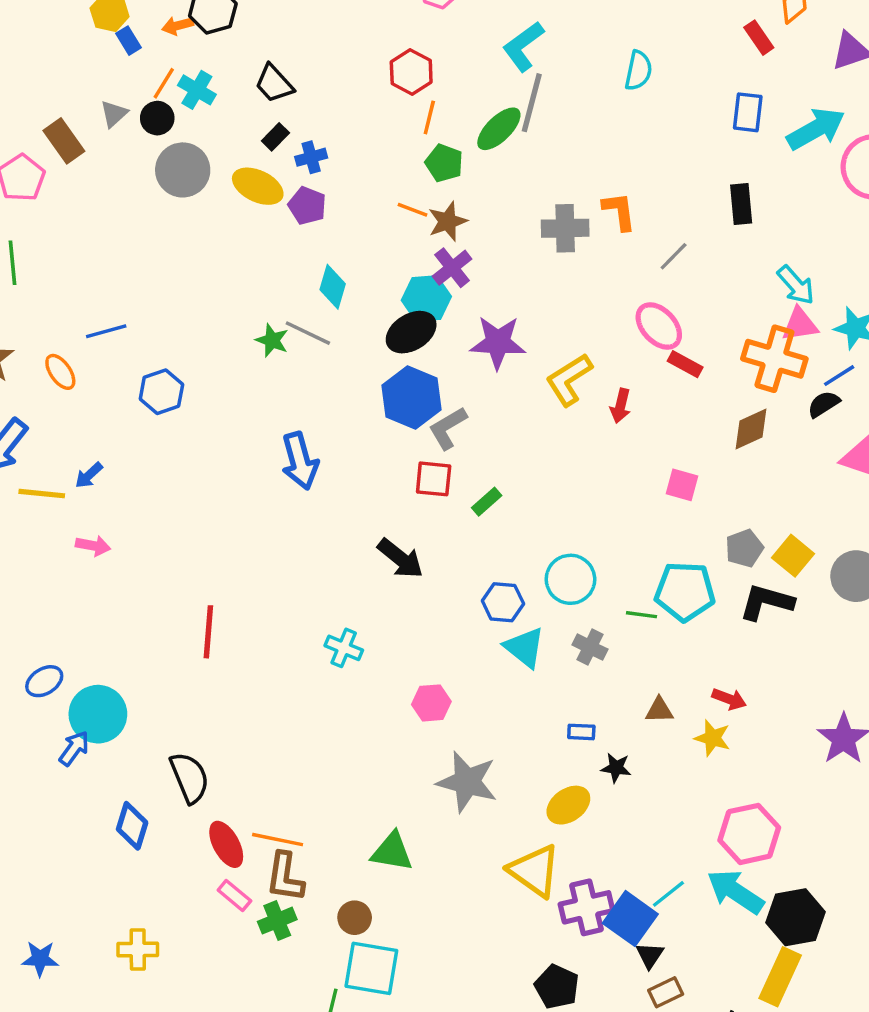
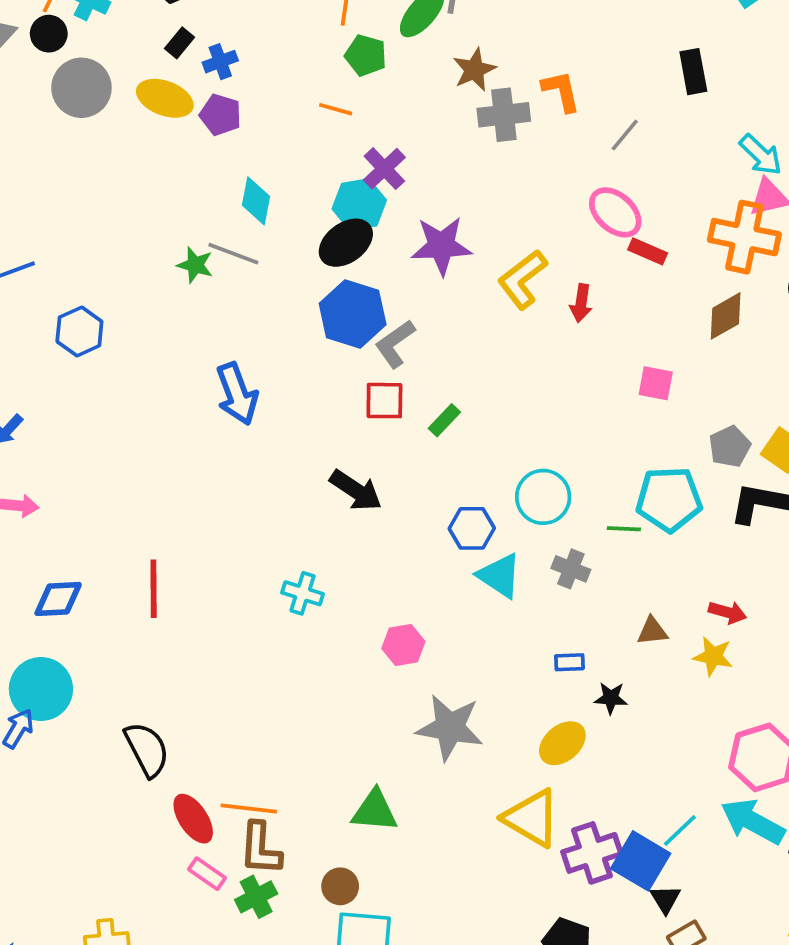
brown star: (448, 221) -> (474, 70), moved
blue diamond: (132, 826) -> (58, 599), moved, turned 75

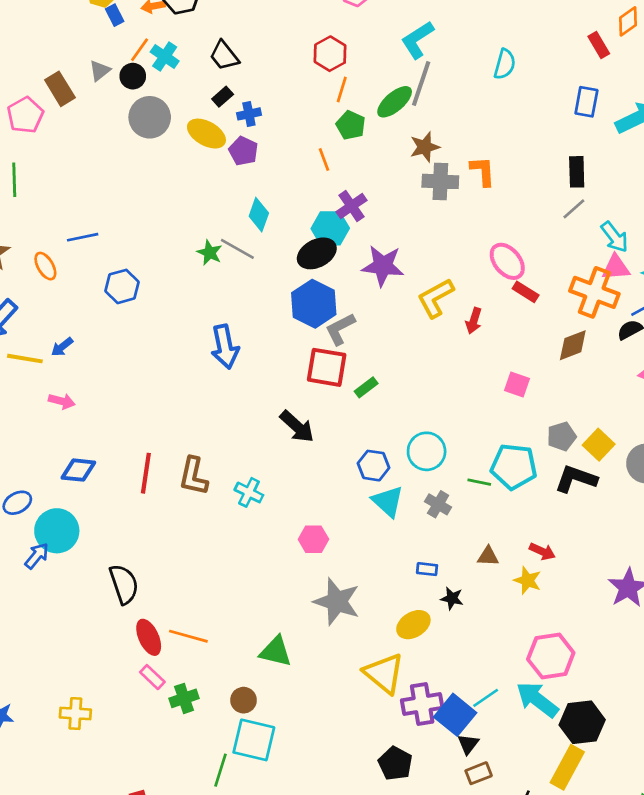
orange line: (336, 109) -> (324, 160), turned 45
gray line: (625, 135) -> (574, 209), moved
red square: (384, 401) -> (327, 367), size x1.4
brown L-shape: (260, 849) -> (193, 476), moved

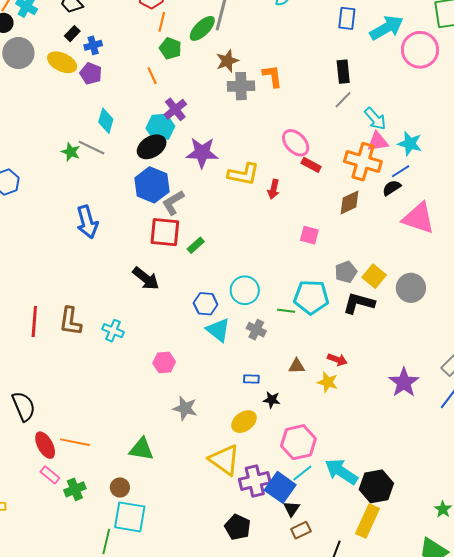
yellow L-shape: (436, 298) -> (243, 174), turned -136
gray star: (337, 602) -> (185, 408), size x0.7
pink hexagon: (551, 656) -> (298, 442), moved

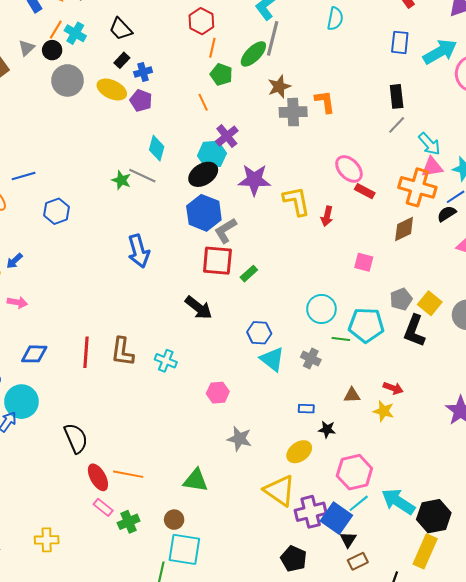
yellow L-shape: (243, 174) -> (296, 201), turned -112
cyan circle: (245, 290) -> (321, 309), moved
black L-shape: (359, 303) -> (414, 331), turned -84

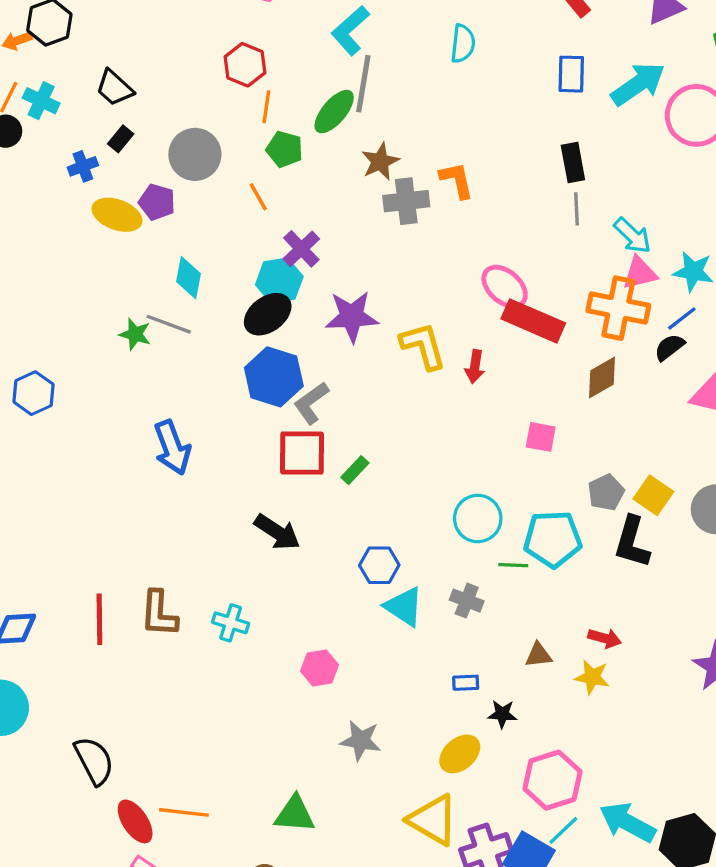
blue cross: (143, 72) -> (83, 166), moved
gray circle: (67, 80) -> (195, 154), moved
yellow ellipse: (112, 89) -> (117, 215), moved
gray line: (397, 125) -> (577, 209), turned -42
red rectangle: (365, 191) -> (533, 321), size x1.8

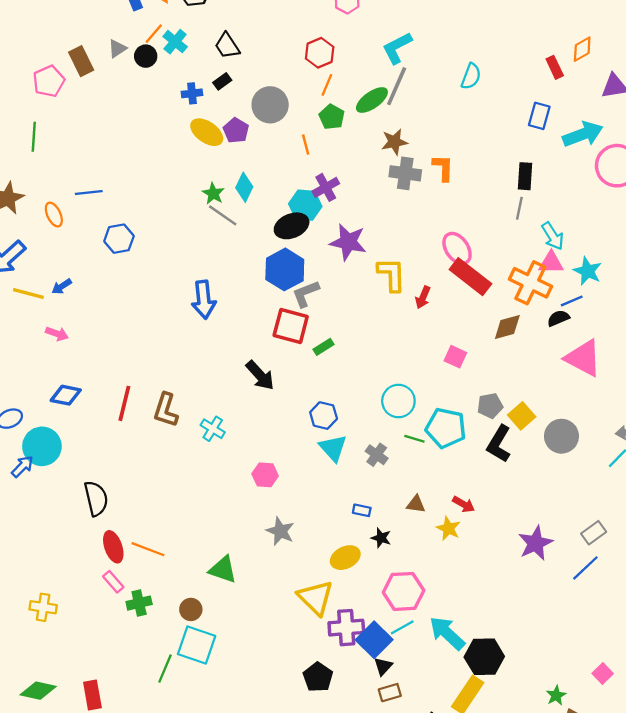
green star: (135, 334) -> (213, 193), moved

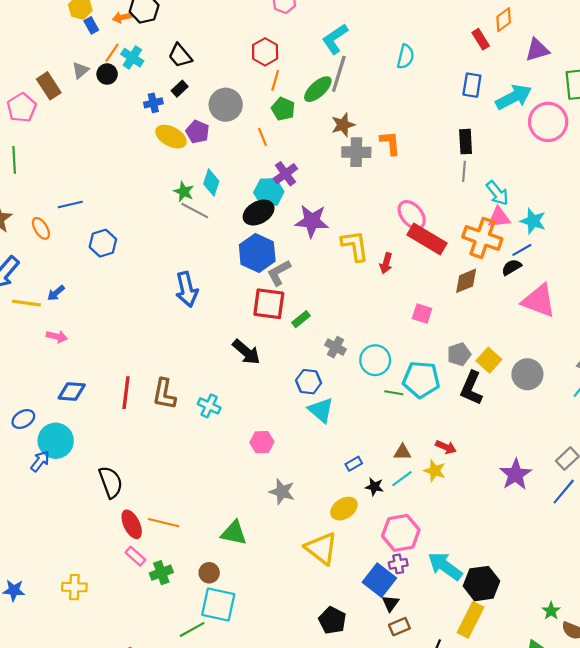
gray cross: (377, 455) -> (336, 347), moved
blue rectangle: (362, 510) -> (354, 464), turned -35
cyan line: (402, 627) -> (402, 479), moved
purple cross: (346, 628) -> (398, 564), moved, size x0.6
green line: (165, 669) -> (192, 629), turned 45

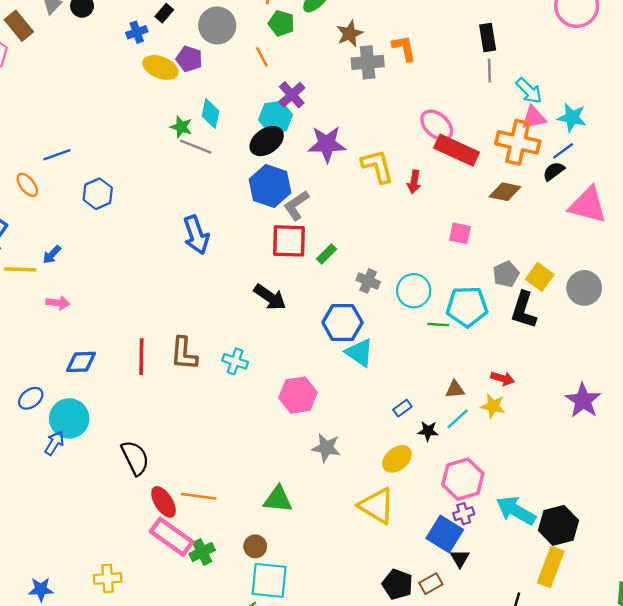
brown diamond: (466, 281) -> (505, 192), turned 40
blue hexagon: (309, 382) -> (342, 323), size x1.4
pink hexagon: (262, 442) -> (298, 395), size x1.4
pink rectangle: (135, 556) -> (172, 537), size x1.8
brown rectangle: (399, 627) -> (431, 584), moved

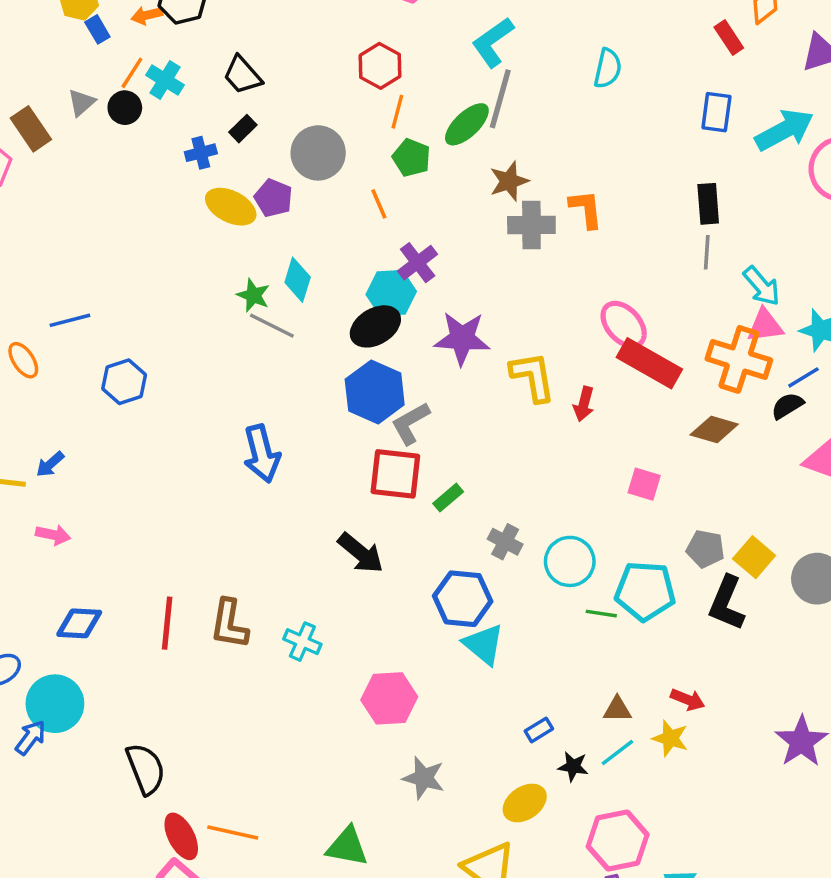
gray pentagon: (506, 274) -> (705, 549), turned 30

